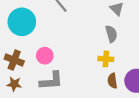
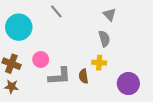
gray L-shape: (51, 81) -> (59, 76), moved
brown semicircle: (112, 81) -> (83, 76), moved

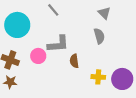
yellow cross: (99, 63) -> (98, 77), moved
gray L-shape: (59, 76) -> (58, 44), moved
brown semicircle: (83, 76) -> (74, 61), moved

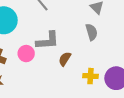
brown semicircle: (74, 61) -> (65, 59), turned 40

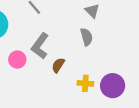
gray L-shape: (48, 41) -> (40, 46), turned 130

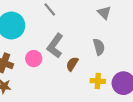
gray semicircle: (86, 37) -> (99, 47), moved

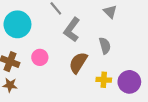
gray L-shape: (55, 46) -> (72, 30), moved
brown semicircle: (72, 64) -> (78, 63), size x1.5

